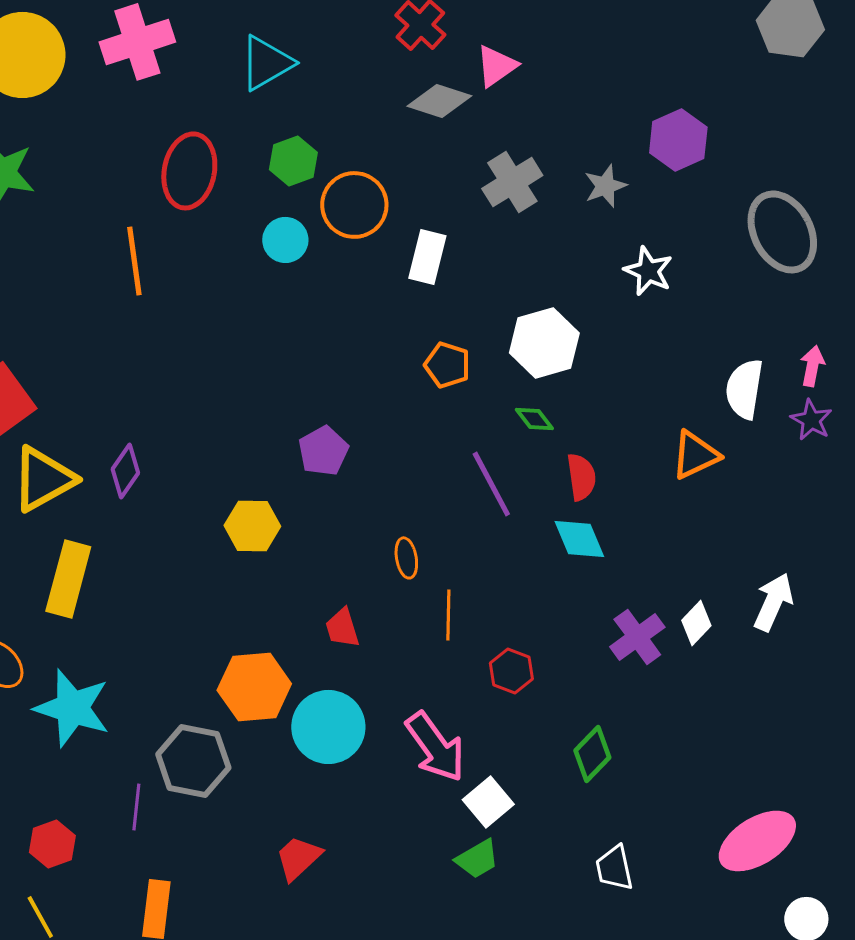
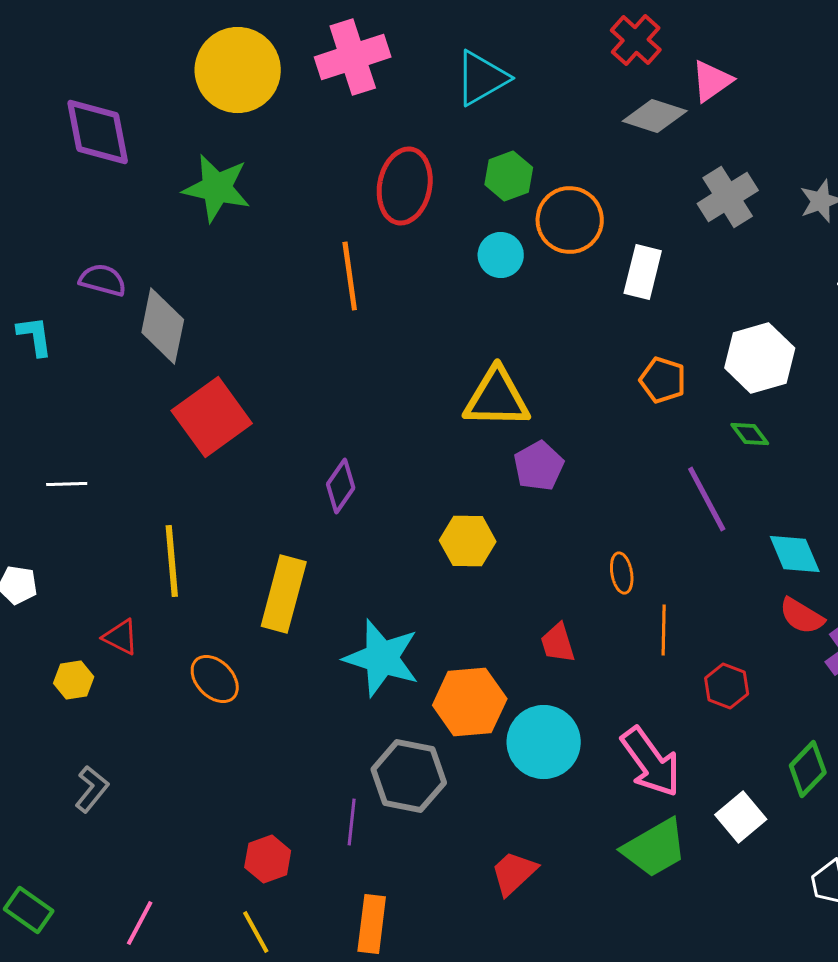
red semicircle: (581, 477) -> (802, 616), moved, turned 129
yellow triangle: (43, 479) -> (497, 398), moved, turned 30
cyan star: (72, 708) -> (382, 658), moved
white square: (488, 802) -> (741, 817), moved
green trapezoid: (477, 859) -> (655, 848), moved, size x1.5

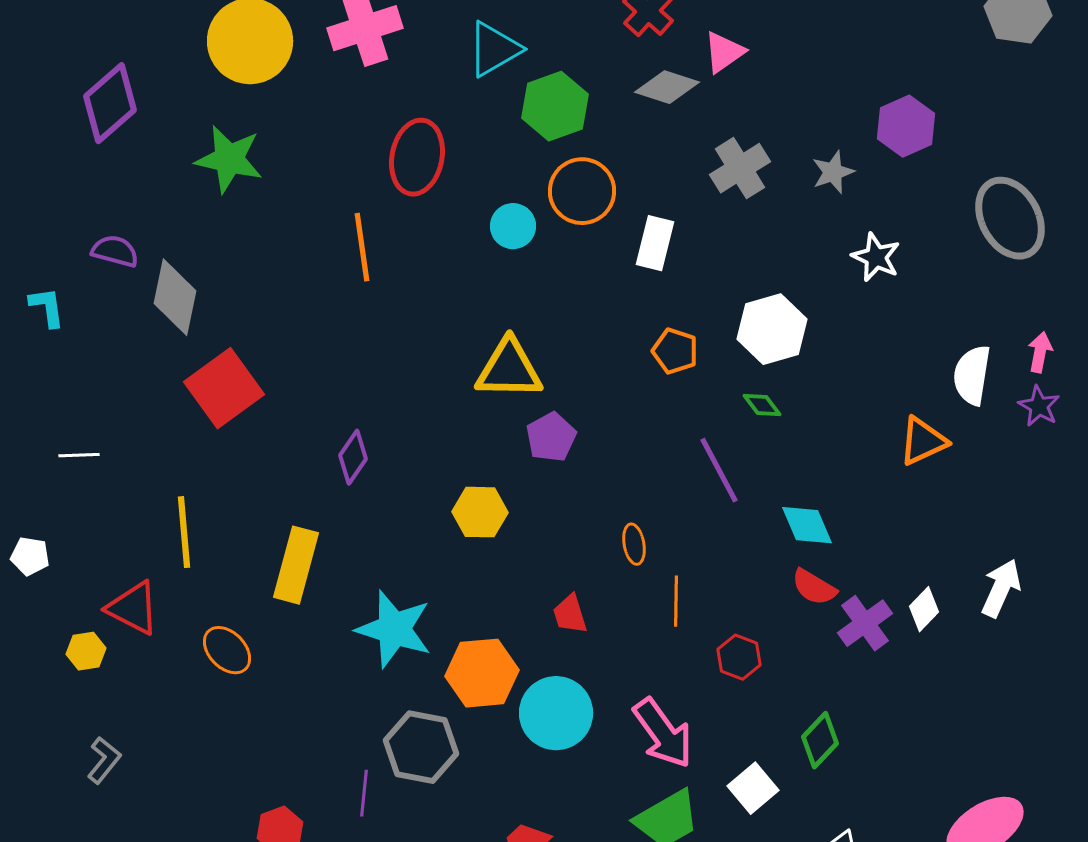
purple diamond: (98, 132) -> (110, 103), turned 60
green hexagon: (509, 176) -> (555, 106), moved, size x1.4
red triangle: (121, 637) -> (133, 608), size x1.5

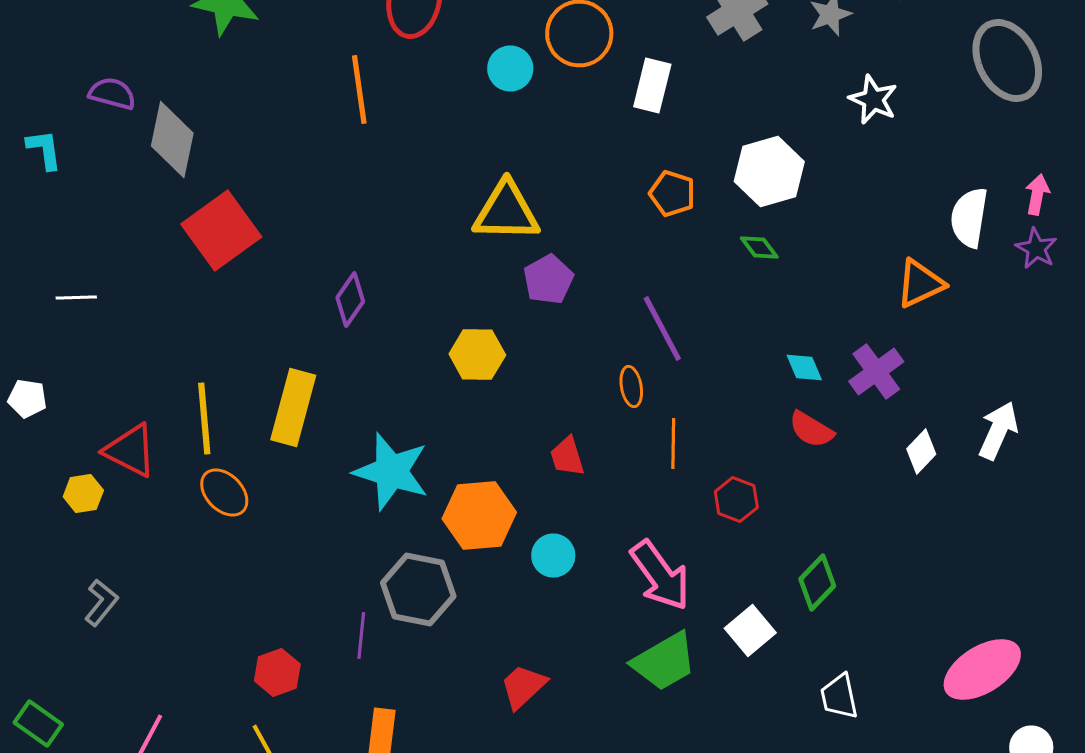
purple line: (719, 470) -> (662, 328), moved
cyan diamond: (807, 525) -> (804, 368), size x0.7
yellow line: (184, 532) -> (204, 418), moved
purple cross: (865, 623) -> (876, 372), moved
cyan circle: (556, 713) -> (553, 556), size x0.6

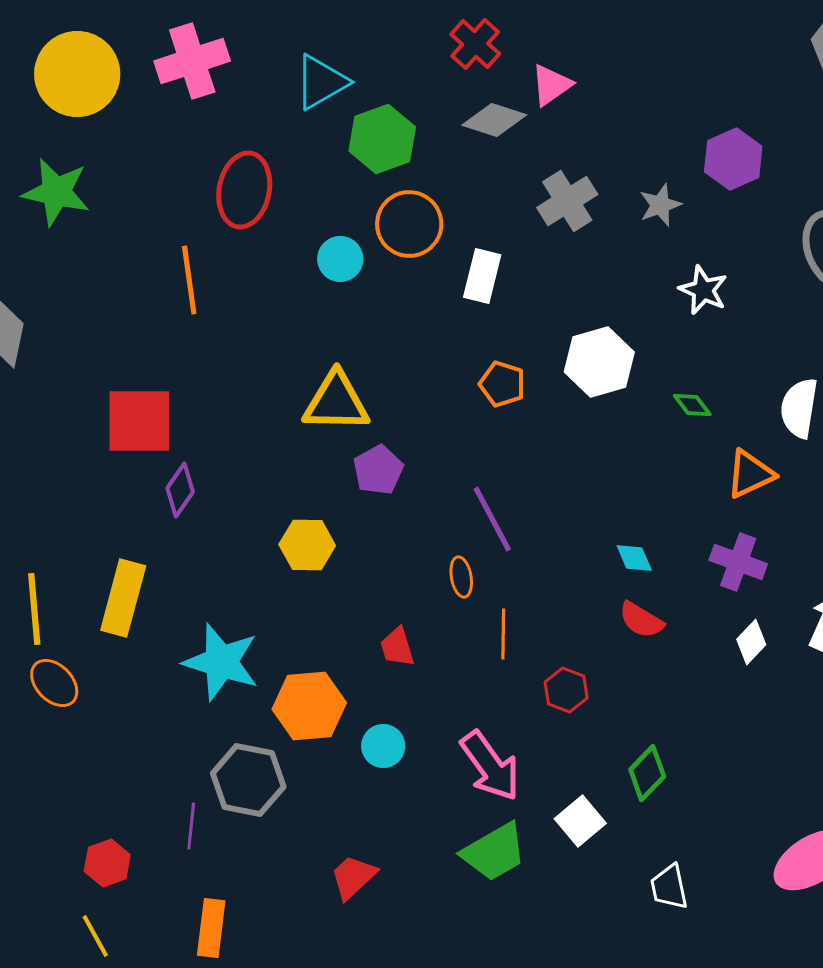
red square: (221, 230) -> (139, 421), moved, turned 36
green diamond: (759, 248) -> (692, 405), moved
purple cross: (876, 372) -> (738, 562), moved, turned -34

